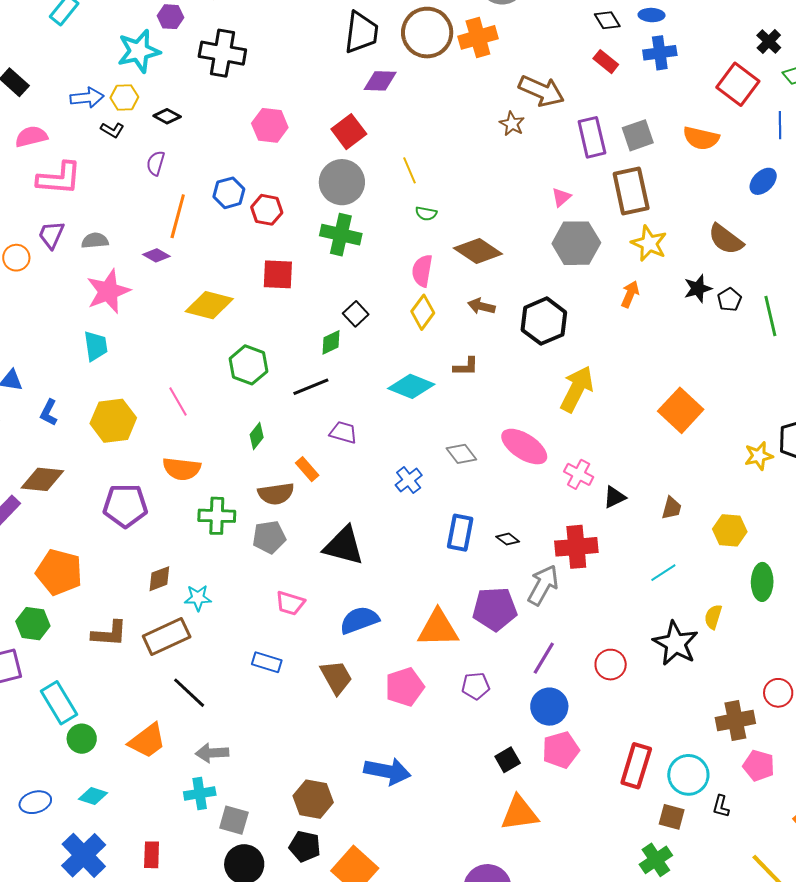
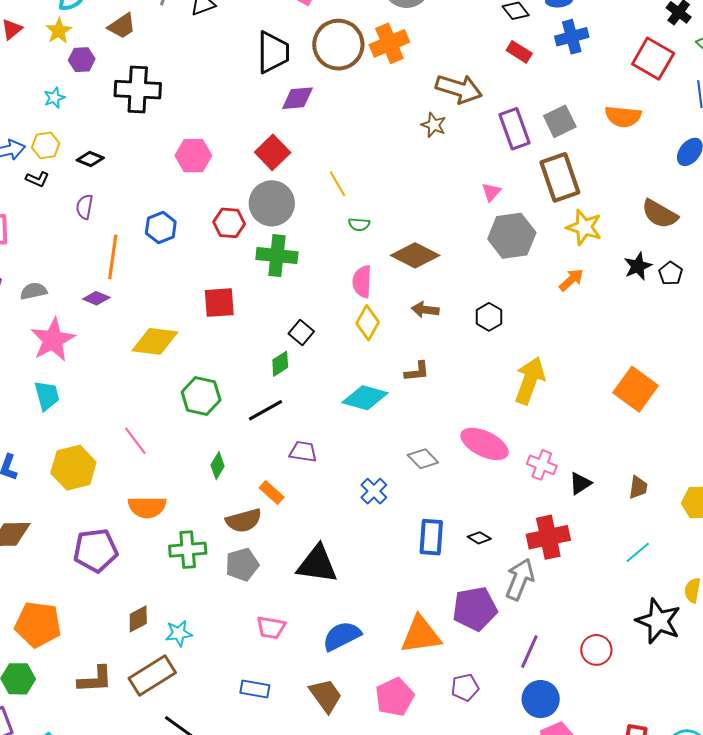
cyan star: (139, 51) -> (54, 98), size x0.5
red hexagon: (267, 210) -> (229, 223), moved
orange arrow: (630, 294) -> (571, 280), turned 32
black hexagon: (544, 321) -> (489, 317), size x0.6

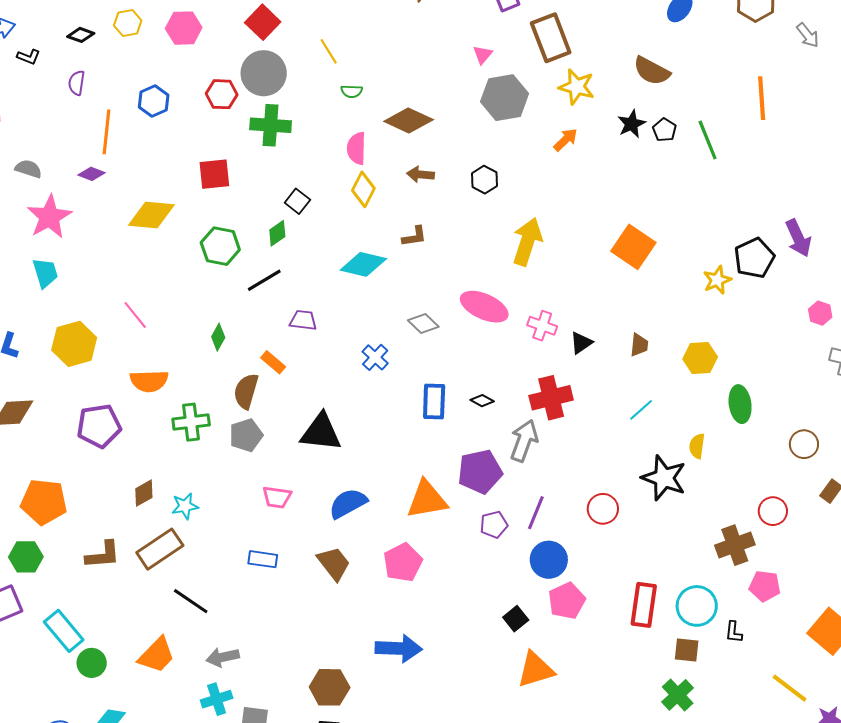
yellow hexagon: (46, 145) -> (128, 23), moved
gray semicircle: (34, 291) -> (28, 169), turned 32
green hexagon: (201, 396) -> (220, 246), moved
brown semicircle: (244, 521) -> (246, 391), turned 123
purple pentagon: (465, 687) -> (494, 525), moved

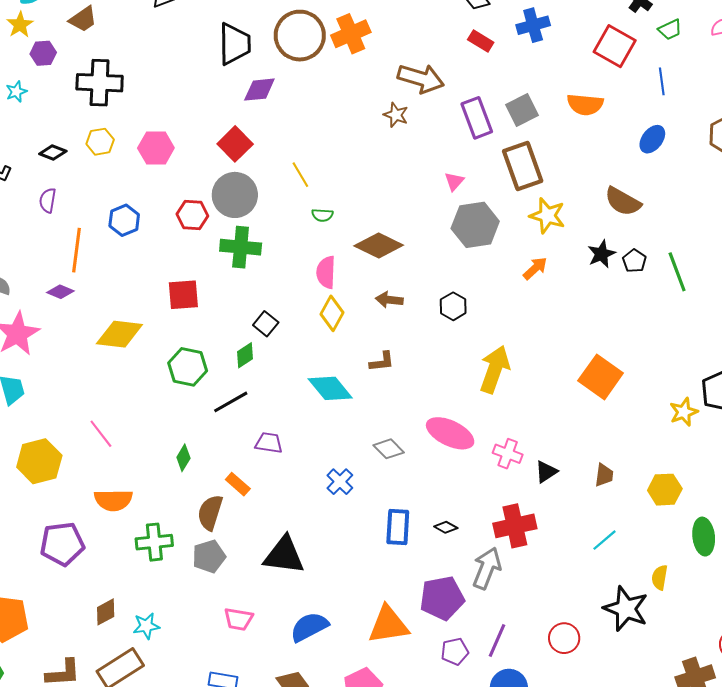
cyan diamond: (363, 264) -> (330, 388), turned 36

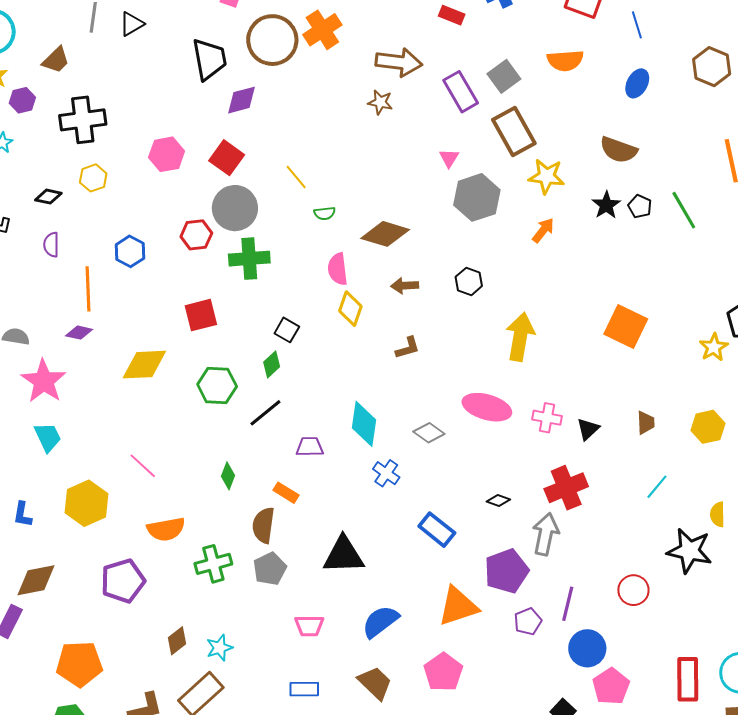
pink hexagon: (156, 148) -> (167, 154), moved
cyan diamond: (330, 388) -> (364, 424), moved, turned 57
blue rectangle: (398, 527) -> (437, 530), moved, turned -45

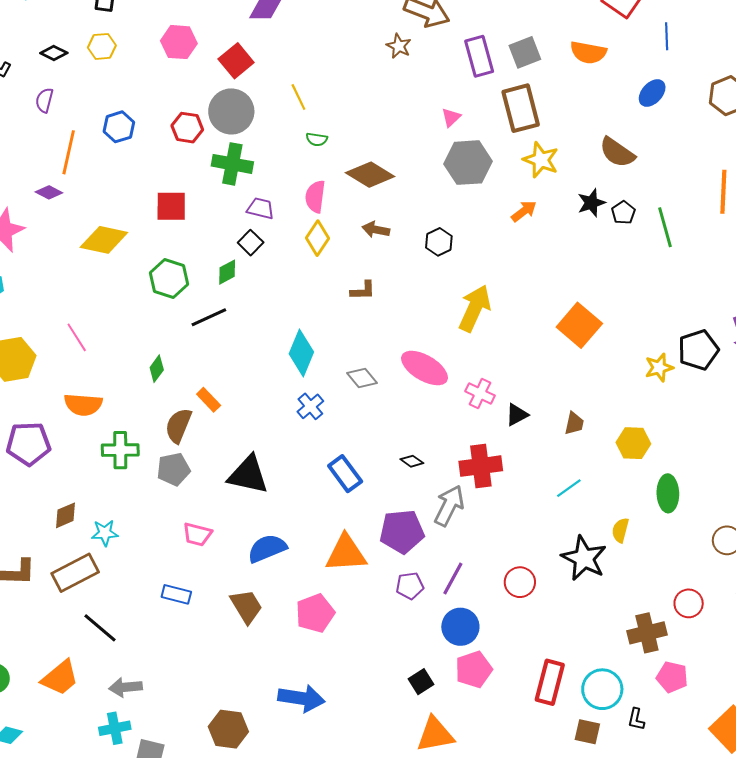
purple trapezoid: (310, 447) -> (261, 208), moved

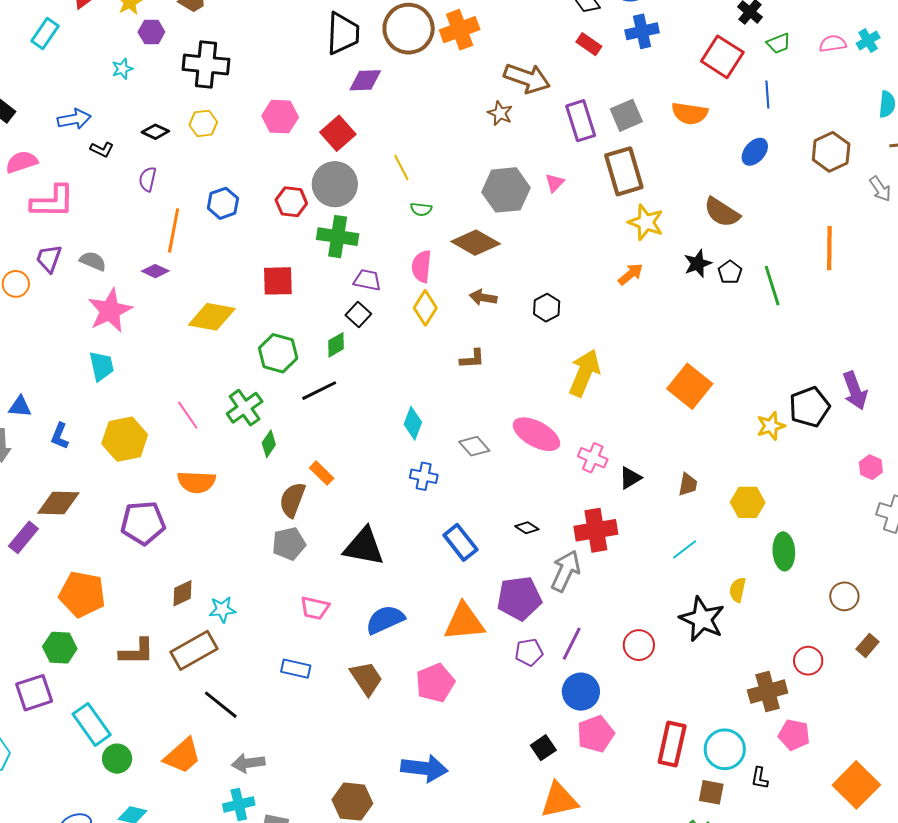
gray hexagon: (468, 163) -> (506, 190), moved
cyan diamond: (301, 353) -> (413, 423), size x0.7
blue cross: (310, 406) -> (424, 476), turned -36
green cross: (120, 450) -> (245, 408), moved, turned -33

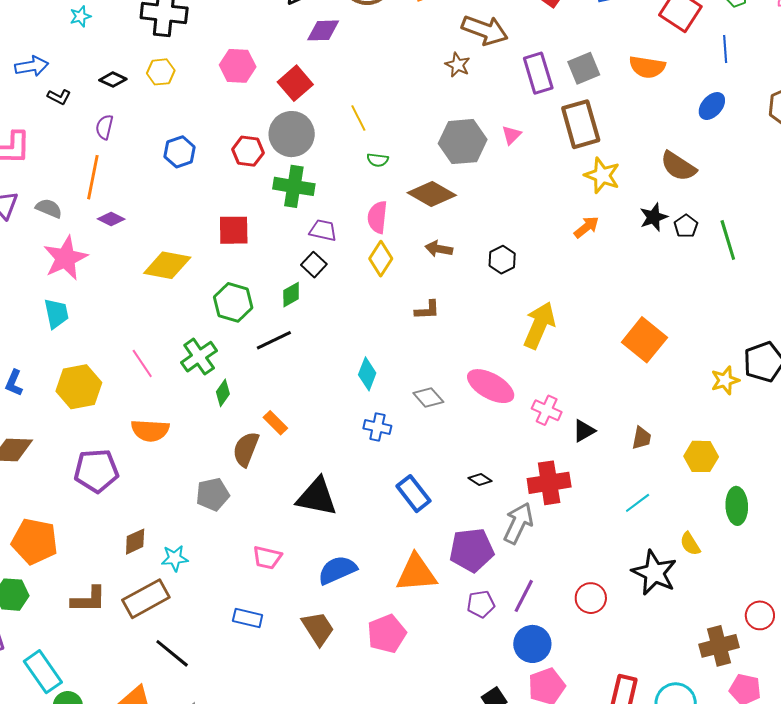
orange line: (174, 230) -> (93, 177), moved
gray pentagon: (289, 544) -> (213, 494), moved
yellow semicircle: (738, 590) -> (690, 544), turned -45

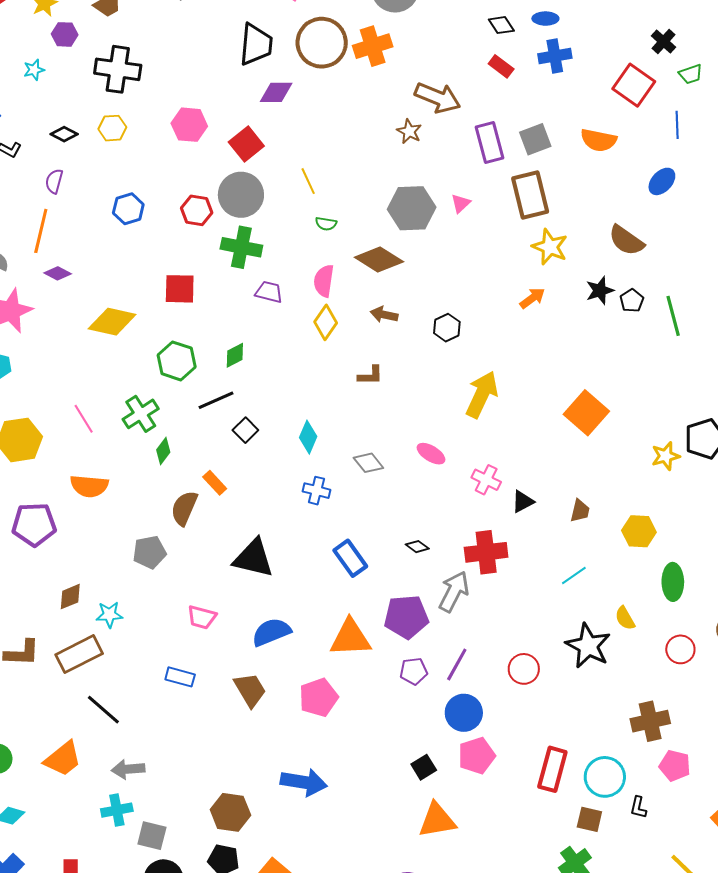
black square: (314, 265) -> (245, 430), moved
pink ellipse: (491, 386) -> (431, 454), size x0.6
red circle: (760, 615) -> (680, 649), moved

